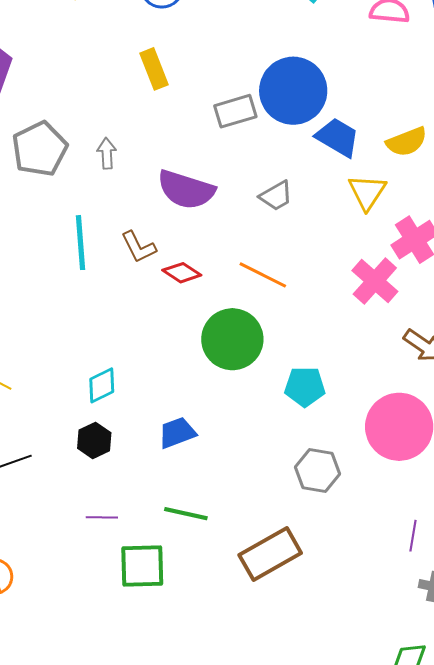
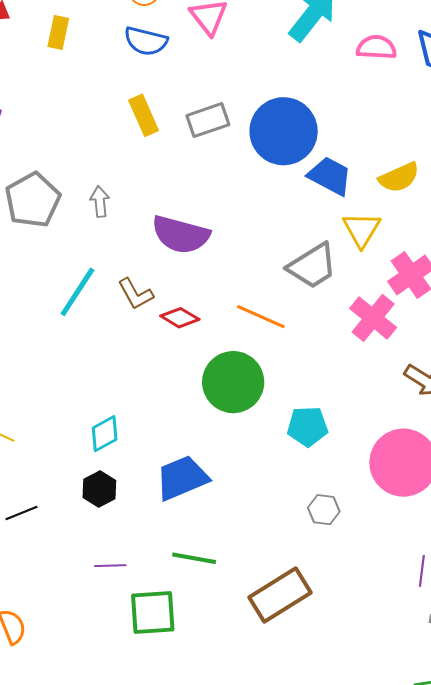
gray rectangle: (235, 111) -> (208, 120), moved
gray trapezoid: (276, 196) -> (312, 266), moved, size x1.5
cyan line: (81, 243) -> (77, 292), turned 40
blue trapezoid: (177, 433) -> (182, 478), size x1.4
gray hexagon: (318, 470) -> (324, 510), size x0.7

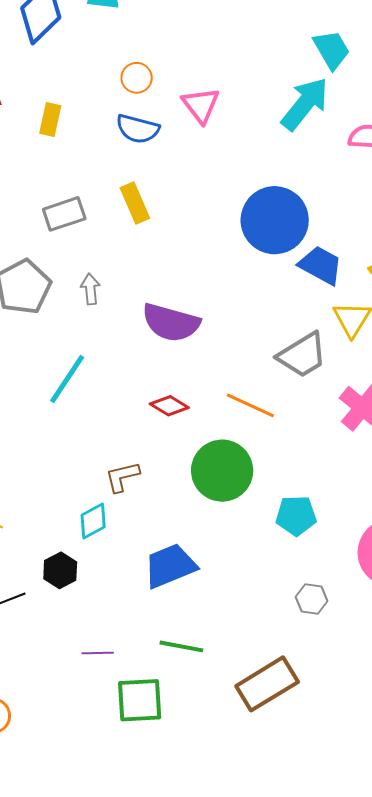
gray rectangle: (208, 120) -> (64, 214), moved
brown L-shape: (136, 294) -> (122, 477), moved, turned 105
black hexagon: (99, 489) -> (60, 570), moved

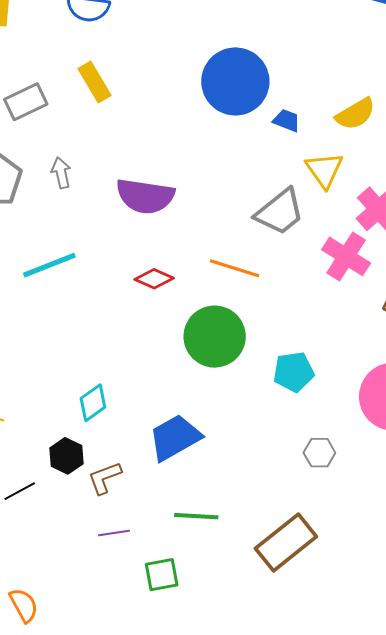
blue trapezoid: (321, 265) -> (287, 120), size x0.6
cyan line: (67, 379) -> (49, 265), turned 42
brown L-shape: (122, 477) -> (105, 478), moved
green square: (140, 700) -> (162, 575), size x0.7

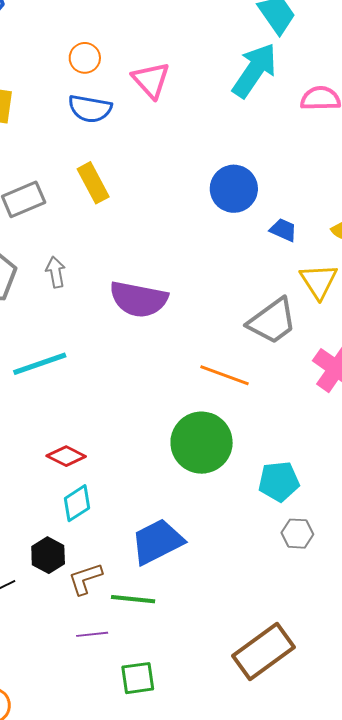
blue circle: (235, 81) -> (234, 189), size x0.7
red diamond: (154, 279) -> (66, 456), moved
gray hexagon: (319, 453) -> (297, 534), moved
green line: (196, 516) -> (133, 599), moved

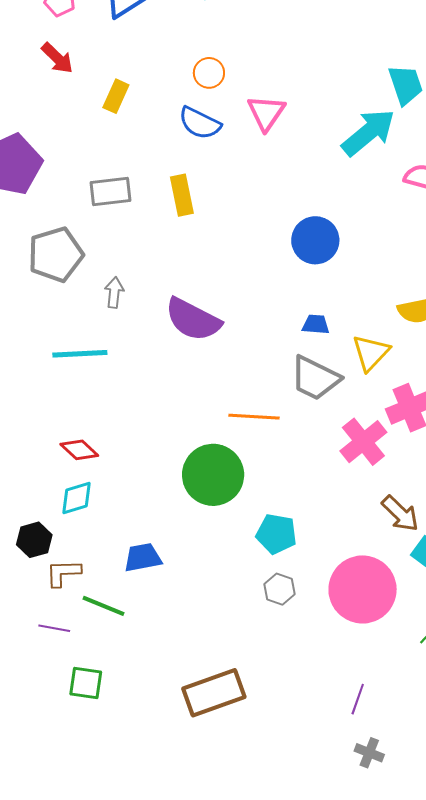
blue trapezoid: (283, 230) -> (316, 324), moved, turned -36
gray arrow: (56, 272) -> (114, 292), moved
gray trapezoid: (272, 321) -> (315, 378), turned 46
orange line: (224, 375) -> (254, 417), turned -33
blue trapezoid: (157, 542) -> (143, 558), size x0.7

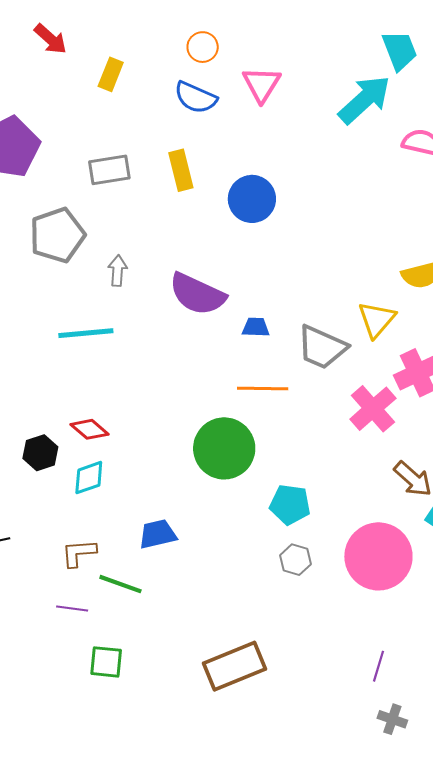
blue circle: (315, 240) -> (252, 199), moved
blue trapezoid: (316, 324) -> (256, 327), moved
black hexagon: (34, 540) -> (40, 453), moved

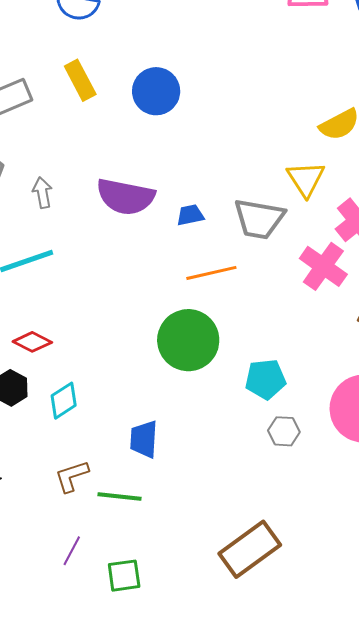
red diamond: (90, 429) -> (32, 342), moved
blue trapezoid: (158, 534) -> (144, 439), turned -60
purple line: (72, 609) -> (72, 551), moved, turned -56

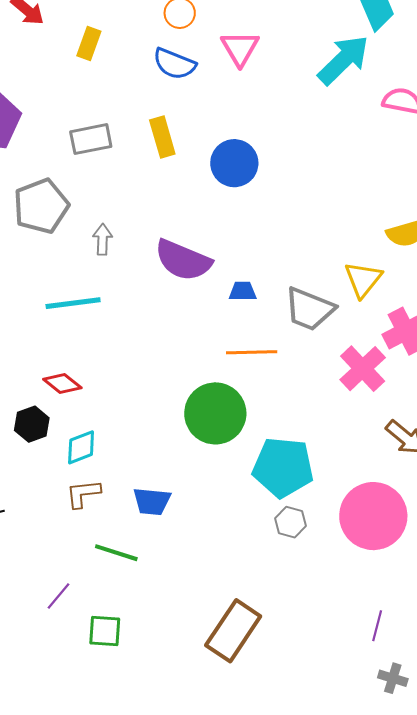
cyan pentagon: (265, 379) -> (283, 467), size x1.5
blue trapezoid: (144, 439) -> (152, 501), turned -99
brown L-shape: (72, 476) -> (83, 494), moved
brown rectangle: (250, 549) -> (233, 631), turned -32

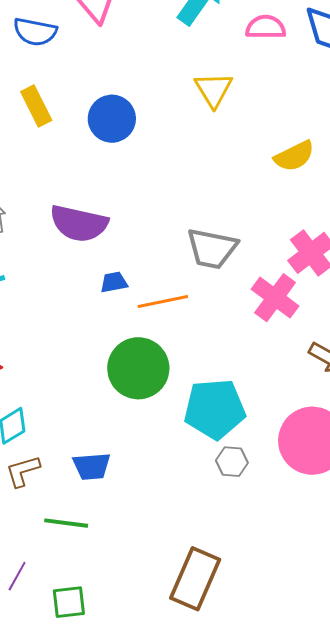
yellow triangle: (363, 279) -> (213, 90), moved
blue trapezoid: (243, 291) -> (114, 282), moved

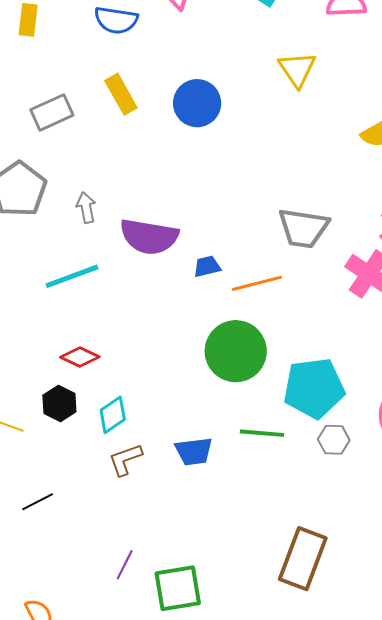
purple semicircle: (79, 223) -> (149, 237), moved
green line: (66, 523) -> (262, 433), moved
green square: (69, 602) -> (178, 588), size x1.4

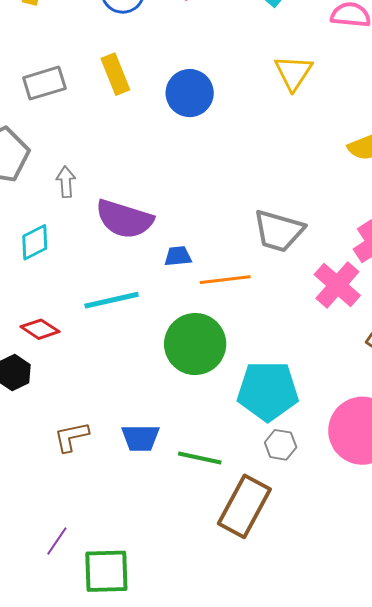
cyan line: (72, 276) -> (112, 300), moved
cyan diamond: (113, 415) -> (35, 242), moved
green line: (262, 433) -> (200, 458), moved
brown rectangle: (303, 559) -> (244, 506), moved

